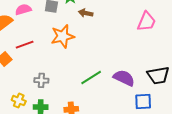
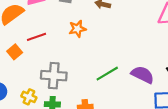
orange star: (63, 36) -> (77, 29), size x0.7
gray cross: (41, 80) -> (54, 76), size x1.6

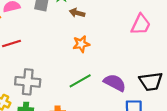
orange star: (77, 29) -> (81, 44), moved

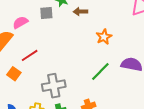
orange star: (81, 44) -> (104, 37), moved

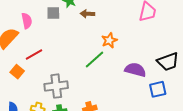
pink semicircle: (20, 22) -> (27, 21), turned 105
green line: (100, 71) -> (95, 59), moved

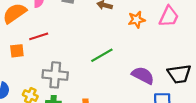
orange star: (109, 40) -> (137, 20), moved
orange square: (17, 72) -> (17, 51), turned 32

